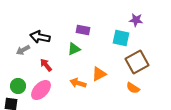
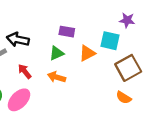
orange triangle: (99, 74) -> (87, 53), moved
orange arrow: (78, 83) -> (57, 77), moved

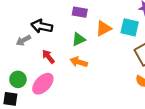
purple rectangle: (67, 32) -> (80, 12), moved
orange triangle: (87, 53) -> (104, 28), moved

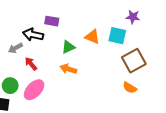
purple rectangle: (80, 12) -> (52, 21), moved
orange triangle: (104, 28) -> (92, 37), turned 49
red arrow: (48, 57) -> (31, 64), moved

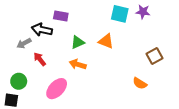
cyan square: (117, 36) -> (120, 14), moved
orange triangle: (92, 37) -> (106, 41), moved
brown square: (134, 61) -> (155, 56), moved, size x0.7
pink ellipse: (34, 90) -> (57, 89), moved

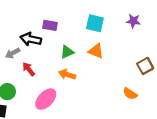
cyan square: (120, 14) -> (95, 23), moved

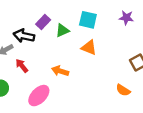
purple rectangle: (50, 25) -> (43, 22), turned -56
green triangle: (67, 52) -> (62, 30), moved

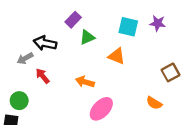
cyan square: (88, 20) -> (128, 27), moved
purple rectangle: (43, 22) -> (73, 20), moved
pink ellipse: (39, 96) -> (101, 109), moved

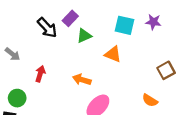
black arrow: (45, 43) -> (47, 28), moved, turned -145
gray arrow: (25, 58) -> (13, 54), moved, turned -112
red arrow: (43, 76) -> (40, 74), turned 56

